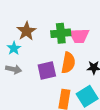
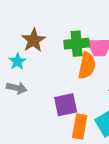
orange semicircle: (68, 63) -> (87, 66), moved
purple square: (47, 71) -> (66, 105), moved

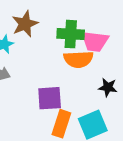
orange semicircle: (87, 66) -> (78, 59), turned 68

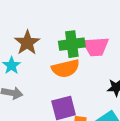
orange semicircle: (78, 59) -> (66, 68), moved

